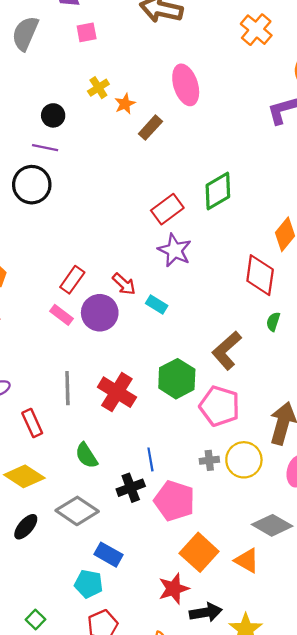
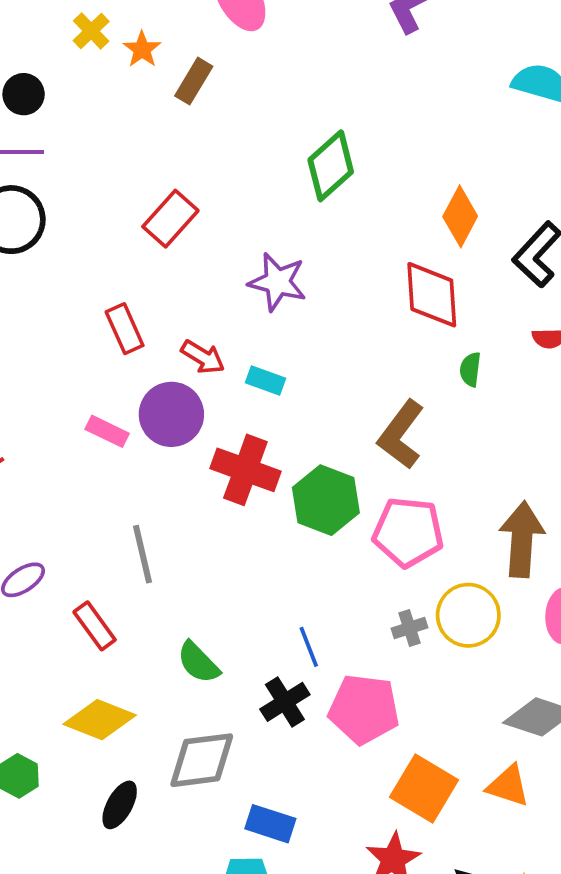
red rectangle: (167, 209) -> (170, 219), moved
red rectangle: (72, 280) -> (125, 329), moved, turned -48
red cross: (117, 392) -> (245, 470), moved
gray diamond: (77, 511) -> (202, 760), turned -30

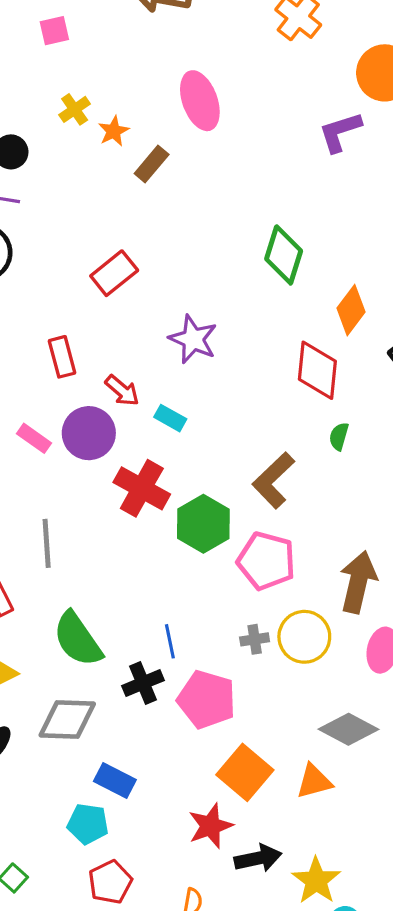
green diamond: (331, 166) -> (284, 255), moved, turned -40
green semicircle: (198, 662) -> (78, 639), size x1.5
orange triangle: (508, 786) -> (314, 781), turned -42

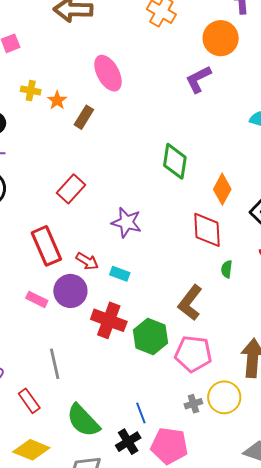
yellow cross: (75, 109) -> (31, 91), turned -36
red rectangle: (62, 357) -> (46, 246), size x1.5

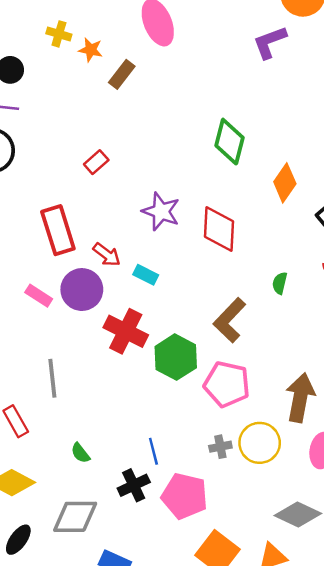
orange star: (57, 100) -> (91, 50), turned -30
red rectangle: (71, 189) -> (96, 162), size x0.7
red diamond: (207, 230) -> (219, 229), moved
green semicircle: (83, 421) -> (80, 453), size x0.5

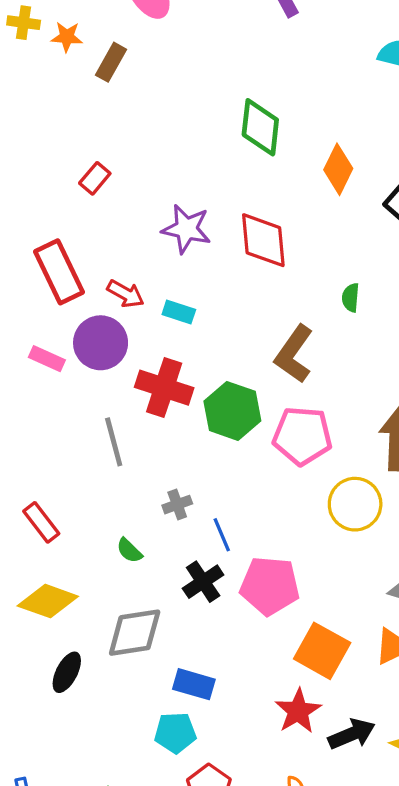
gray line: (52, 378) -> (114, 442), moved
gray cross: (220, 447) -> (177, 505), moved

